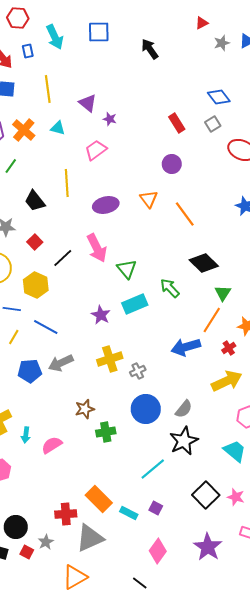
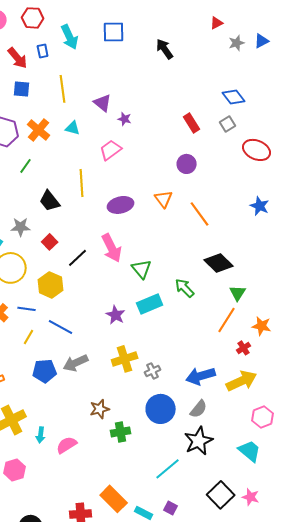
blue arrow: (186, 347) -> (201, 376), moved

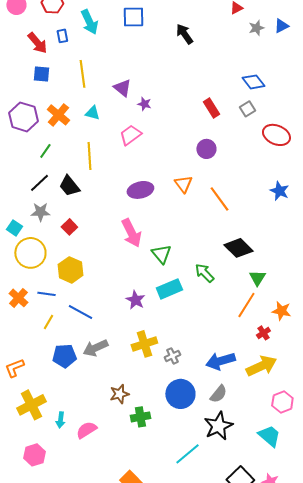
yellow line: (82, 183) -> (89, 156), moved
black line: (78, 258) -> (39, 183), moved

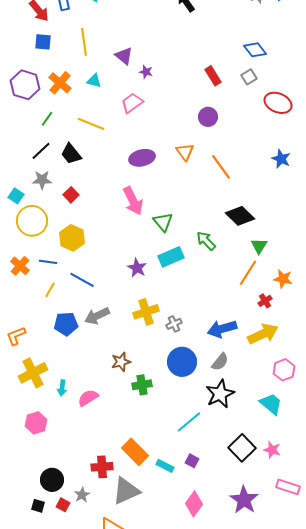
yellow line: (89, 156) -> (91, 124), turned -64

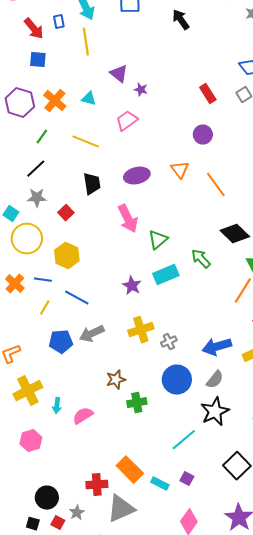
yellow line: (84, 42) -> (86, 42), moved
black trapezoid: (71, 154) -> (92, 184), moved, turned -150
green triangle: (163, 222) -> (158, 240), turned 30

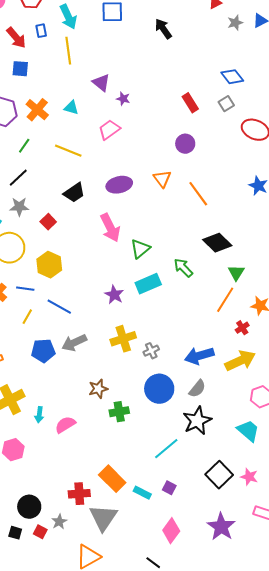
black trapezoid: (92, 184) -> (74, 193), turned 65
gray triangle: (121, 509) -> (103, 518), turned -32

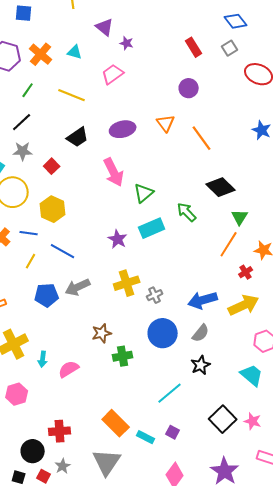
black star: (197, 421) -> (201, 365), size x0.7
red cross: (79, 494) -> (60, 431), moved

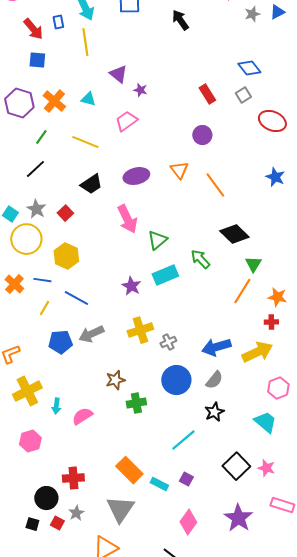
gray star: (23, 151) -> (36, 209), moved, turned 30
red cross: (246, 272) -> (271, 322), moved, turned 32

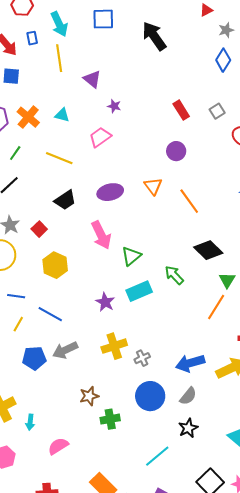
black arrow: (180, 20) -> (154, 36), size x1.4
blue diamond: (249, 68) -> (223, 60), moved, turned 70
purple triangle: (118, 74) -> (92, 79), moved
yellow hexagon: (66, 256) -> (55, 265), moved
pink semicircle: (82, 416) -> (58, 446), moved

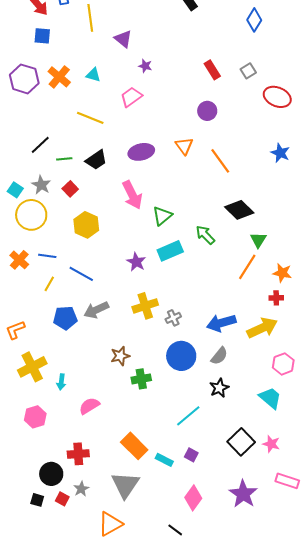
green line: (15, 153) -> (64, 159), moved, turned 49

